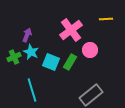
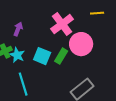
pink circle: (90, 50) -> (81, 44), size x1.5
cyan star: (31, 52) -> (17, 55), moved

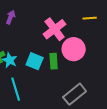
purple arrow: (18, 29) -> (11, 17), moved
green rectangle: (61, 56) -> (54, 61), turned -35

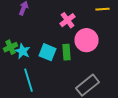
pink cross: (55, 29) -> (68, 20), size x0.7

